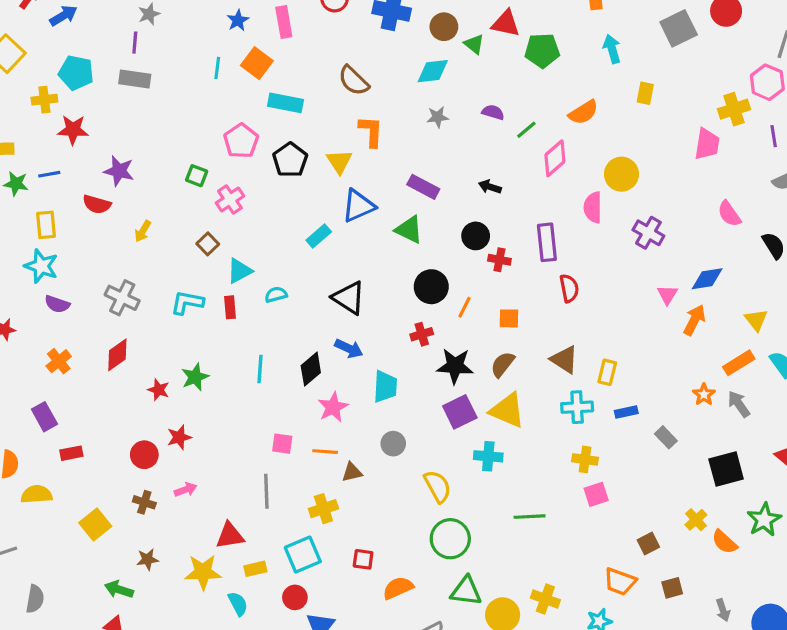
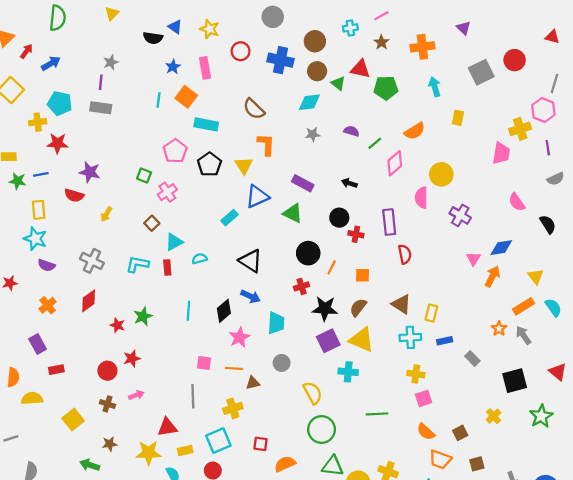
orange semicircle: (725, 542) -> (426, 432), moved

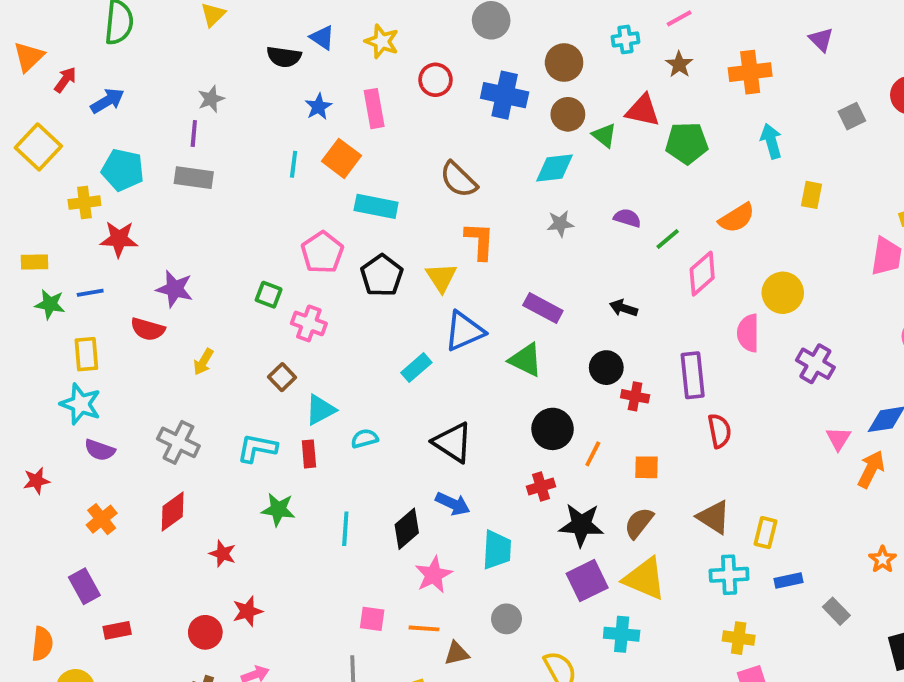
gray square: (481, 72) -> (852, 116), size x0.6
pink cross: (167, 192) -> (309, 323), turned -36
green star: (143, 316) -> (278, 510), moved, turned 30

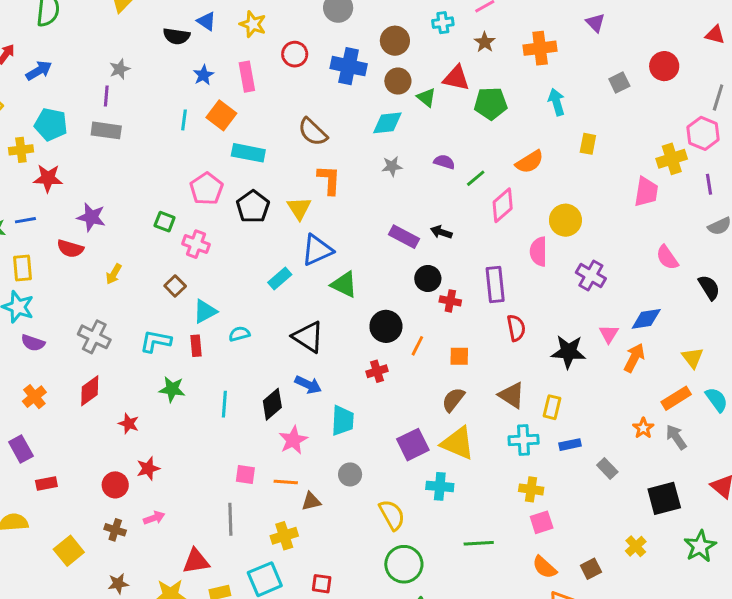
purple rectangle: (543, 308) -> (404, 237), moved
green triangle: (526, 360) -> (344, 284), moved
black star: (581, 525) -> (568, 352), moved

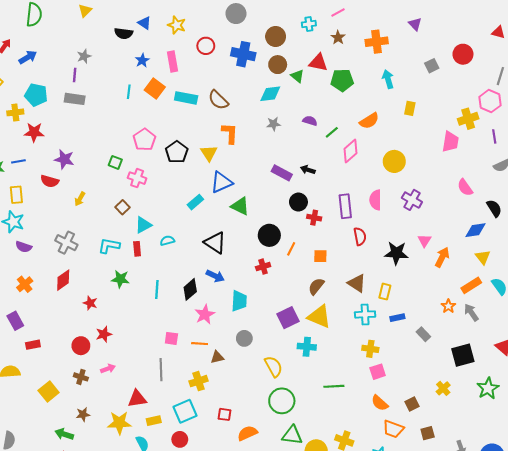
cyan rectangle: (248, 153) -> (186, 98), moved
pink semicircle: (539, 252) -> (376, 200), moved
blue diamond: (646, 319) -> (475, 230), moved

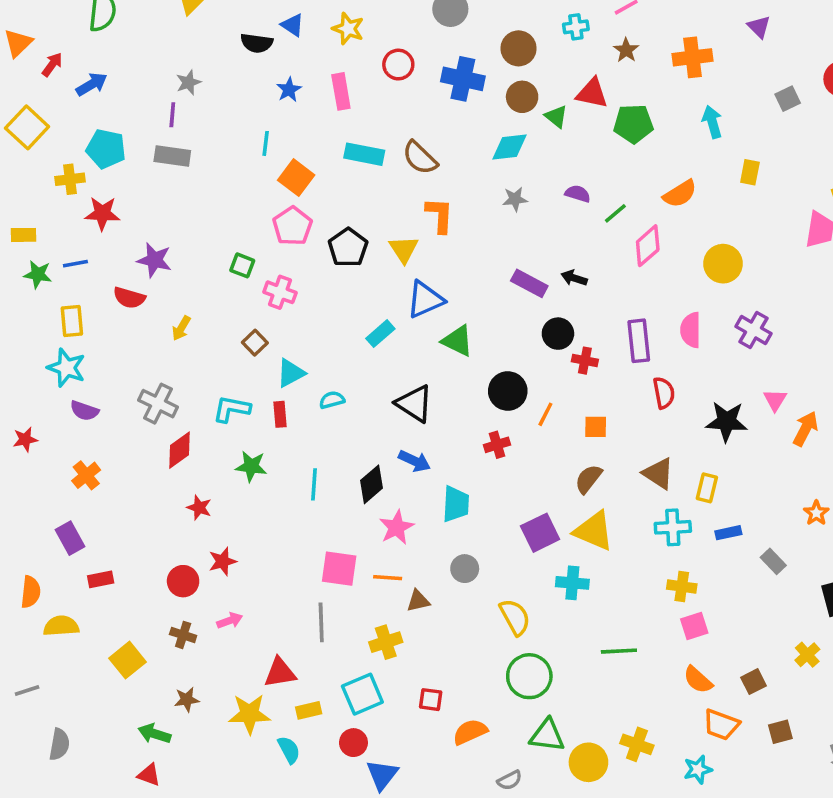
orange square: (155, 89) -> (296, 178), moved
red diamond: (63, 280) -> (179, 450), moved
pink square: (171, 338) -> (339, 569), size x1.5

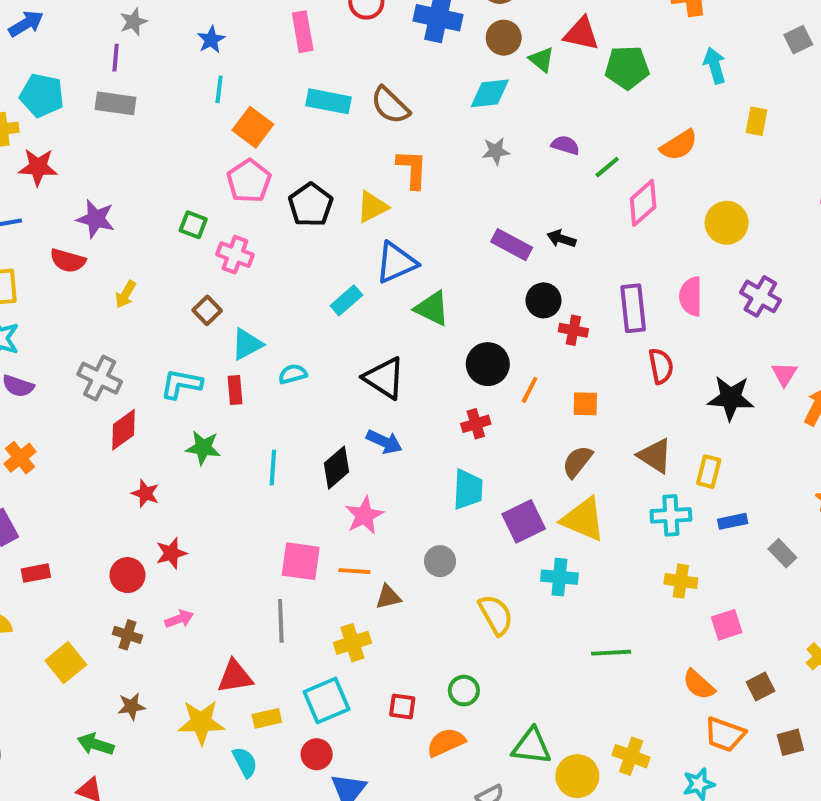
blue star: (289, 90) -> (211, 40), moved
yellow triangle: (404, 249) -> (372, 207), turned 36
cyan trapezoid: (456, 504) -> (468, 489), moved
pink square: (694, 626) -> (727, 625), moved
green circle: (529, 676) -> (464, 691), moved, size x0.6

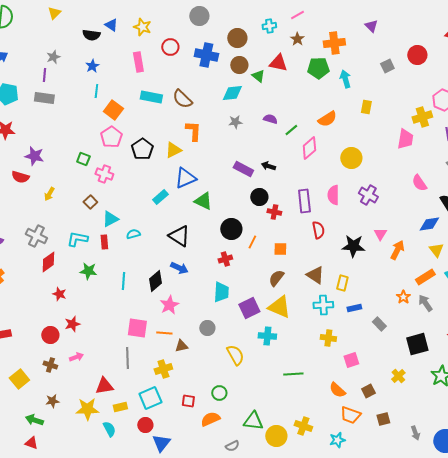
green pentagon: (627, 68) -> (318, 68), moved

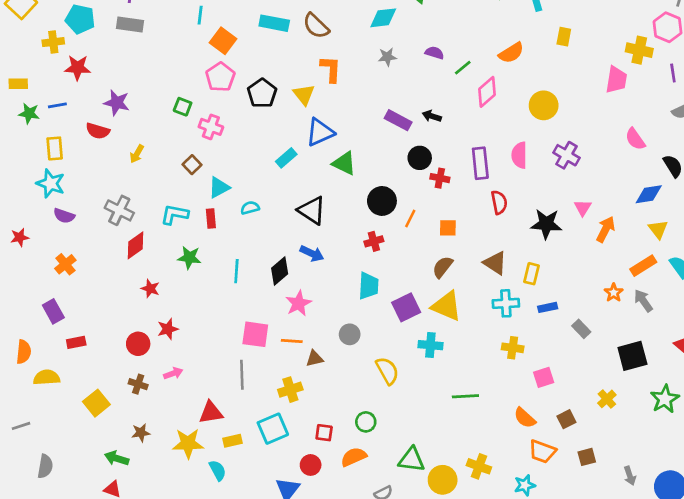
yellow cross: (422, 117) -> (639, 50), turned 30
yellow triangle: (173, 150) -> (304, 95), turned -42
red circle: (145, 425) -> (311, 465), moved

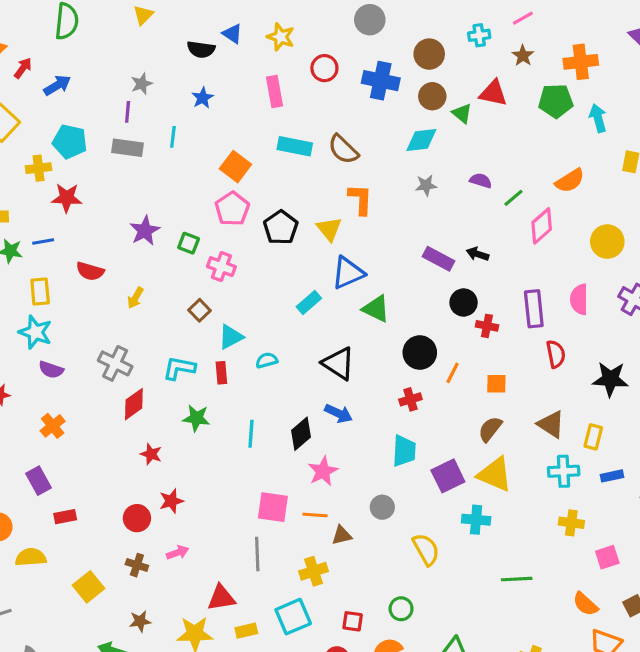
cyan line: (200, 15) -> (173, 137), moved
purple star: (117, 103) -> (145, 231), moved, turned 30

